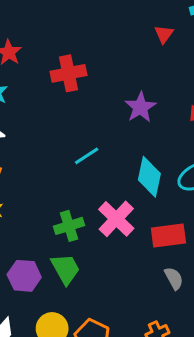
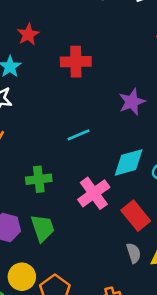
cyan diamond: (149, 177) -> (129, 162), turned 52
green cross: (69, 226) -> (39, 179), moved
red rectangle: (168, 236) -> (136, 216), turned 48

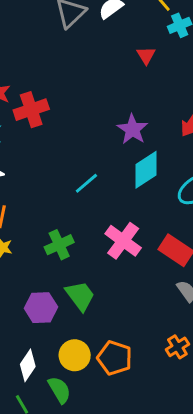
red cross: (76, 62) -> (31, 110), moved
cyan diamond: (129, 162) -> (146, 170), moved

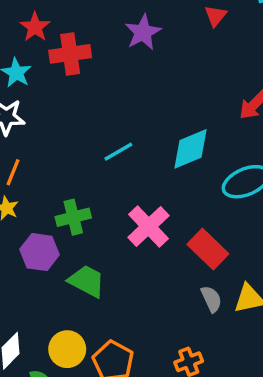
purple star: (132, 129) -> (143, 32), moved
green trapezoid: (80, 296) -> (87, 281), turned -36
purple hexagon: (41, 308) -> (40, 252), moved

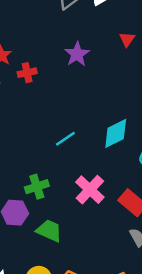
red cross: (70, 54) -> (27, 73), size x0.7

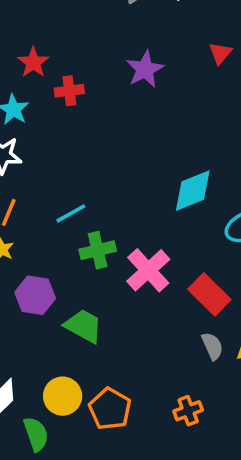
cyan line: (65, 139) -> (71, 213), moved
green cross: (37, 187) -> (98, 250), moved

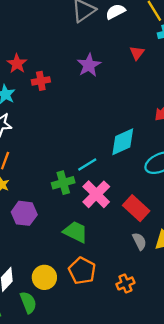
cyan line: (71, 213) -> (87, 165), moved
green trapezoid: (84, 326) -> (75, 232), moved
orange pentagon: (110, 409) -> (82, 271), moved

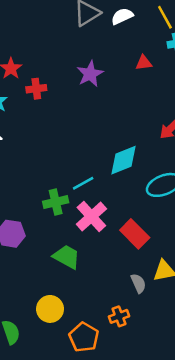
red triangle: (137, 53) -> (144, 63), turned 42
gray semicircle: (139, 241) -> (138, 283), moved
orange pentagon: (82, 271) -> (84, 337), moved
yellow circle: (44, 277) -> (50, 309), moved

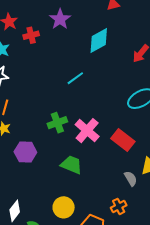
purple star: (90, 74) -> (60, 19), moved
cyan diamond: (123, 160) -> (99, 40), moved
cyan line: (83, 183) -> (75, 78), moved

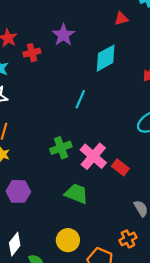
cyan line: (75, 78) -> (80, 99), turned -30
red rectangle: (123, 140) -> (120, 167), moved, size x0.7
purple hexagon: (25, 152) -> (18, 191), moved

